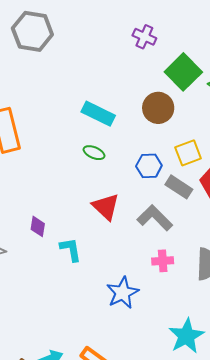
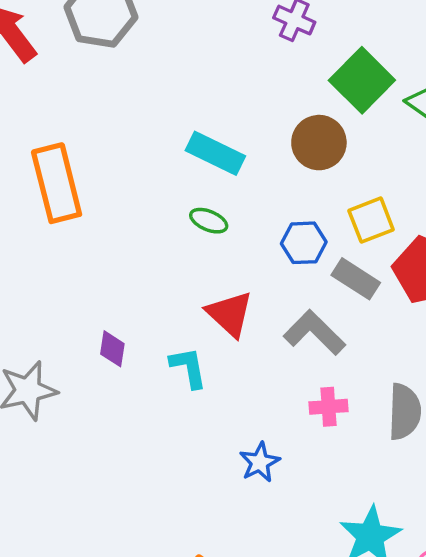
cyan L-shape: (71, 250) -> (188, 368), moved
blue star: (123, 293) -> (260, 462), size x0.7

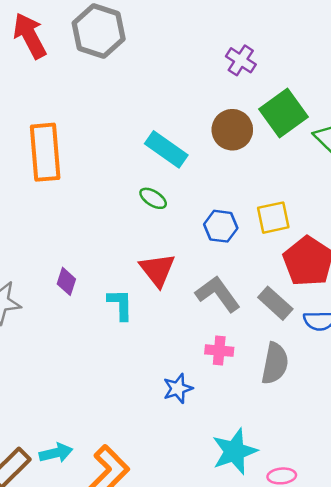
brown circle: (319, 143) -> (232, 130), moved
gray rectangle: (356, 279) -> (275, 303), moved
blue star: (260, 462) -> (178, 388), moved

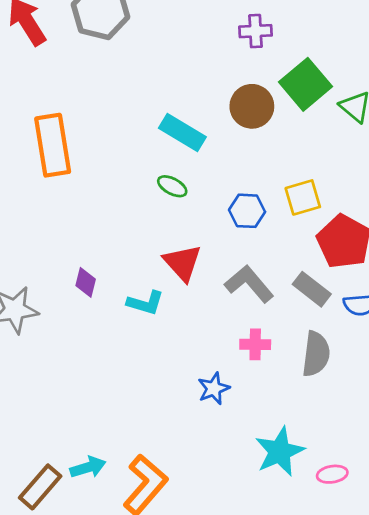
purple cross: (241, 60) -> (256, 31), turned -32
cyan L-shape: (120, 305) -> (145, 303), turned 112

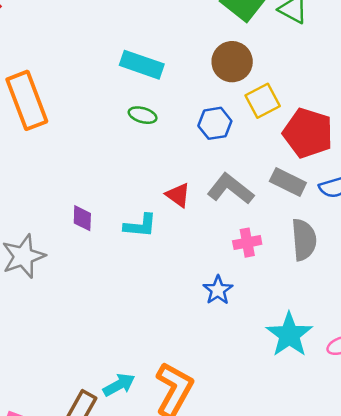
brown circle: (252, 106) -> (232, 62), moved
red triangle: (182, 263) -> (178, 195), moved, size x0.7

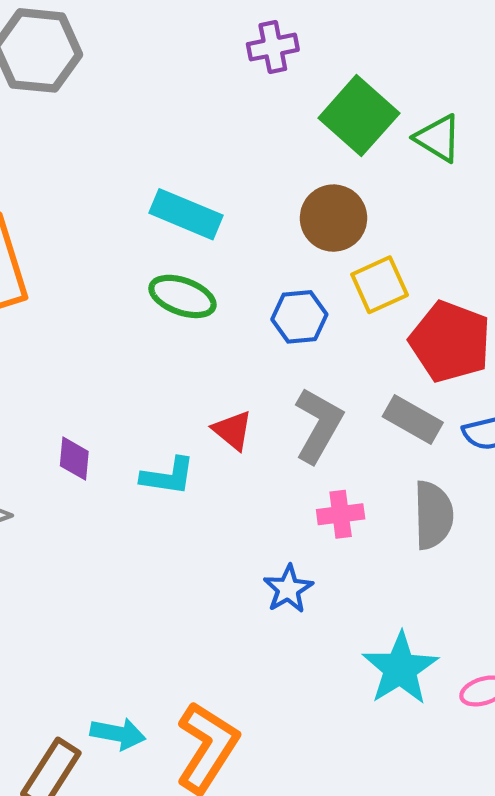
green ellipse: (143, 115) -> (182, 296), size x1.4
gray L-shape: (230, 189) -> (318, 425), turned 78
cyan arrow: (119, 385) -> (118, 734), turned 36

